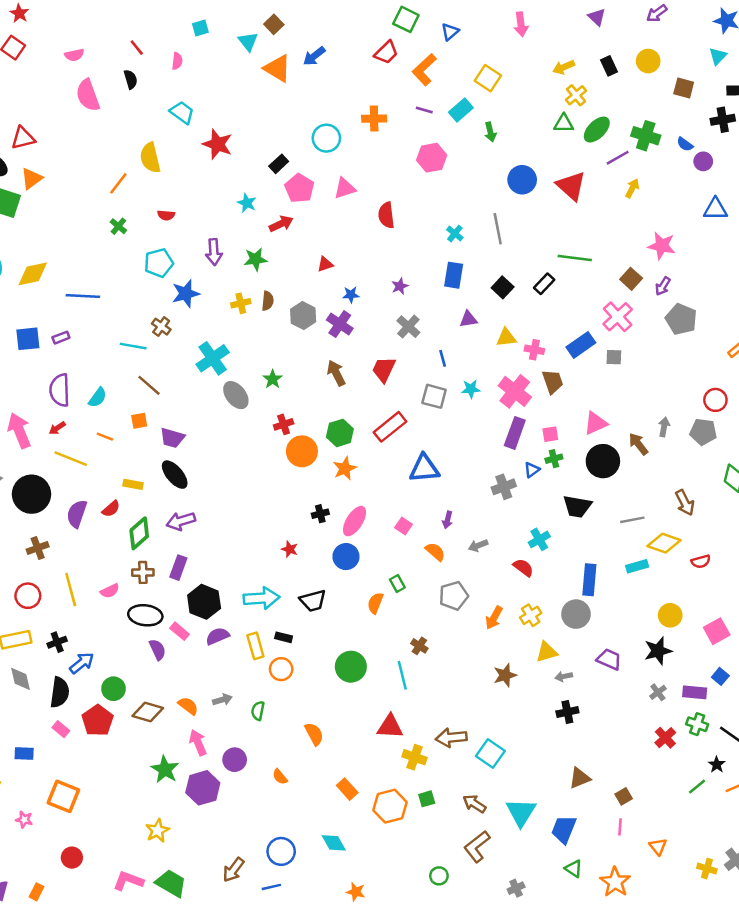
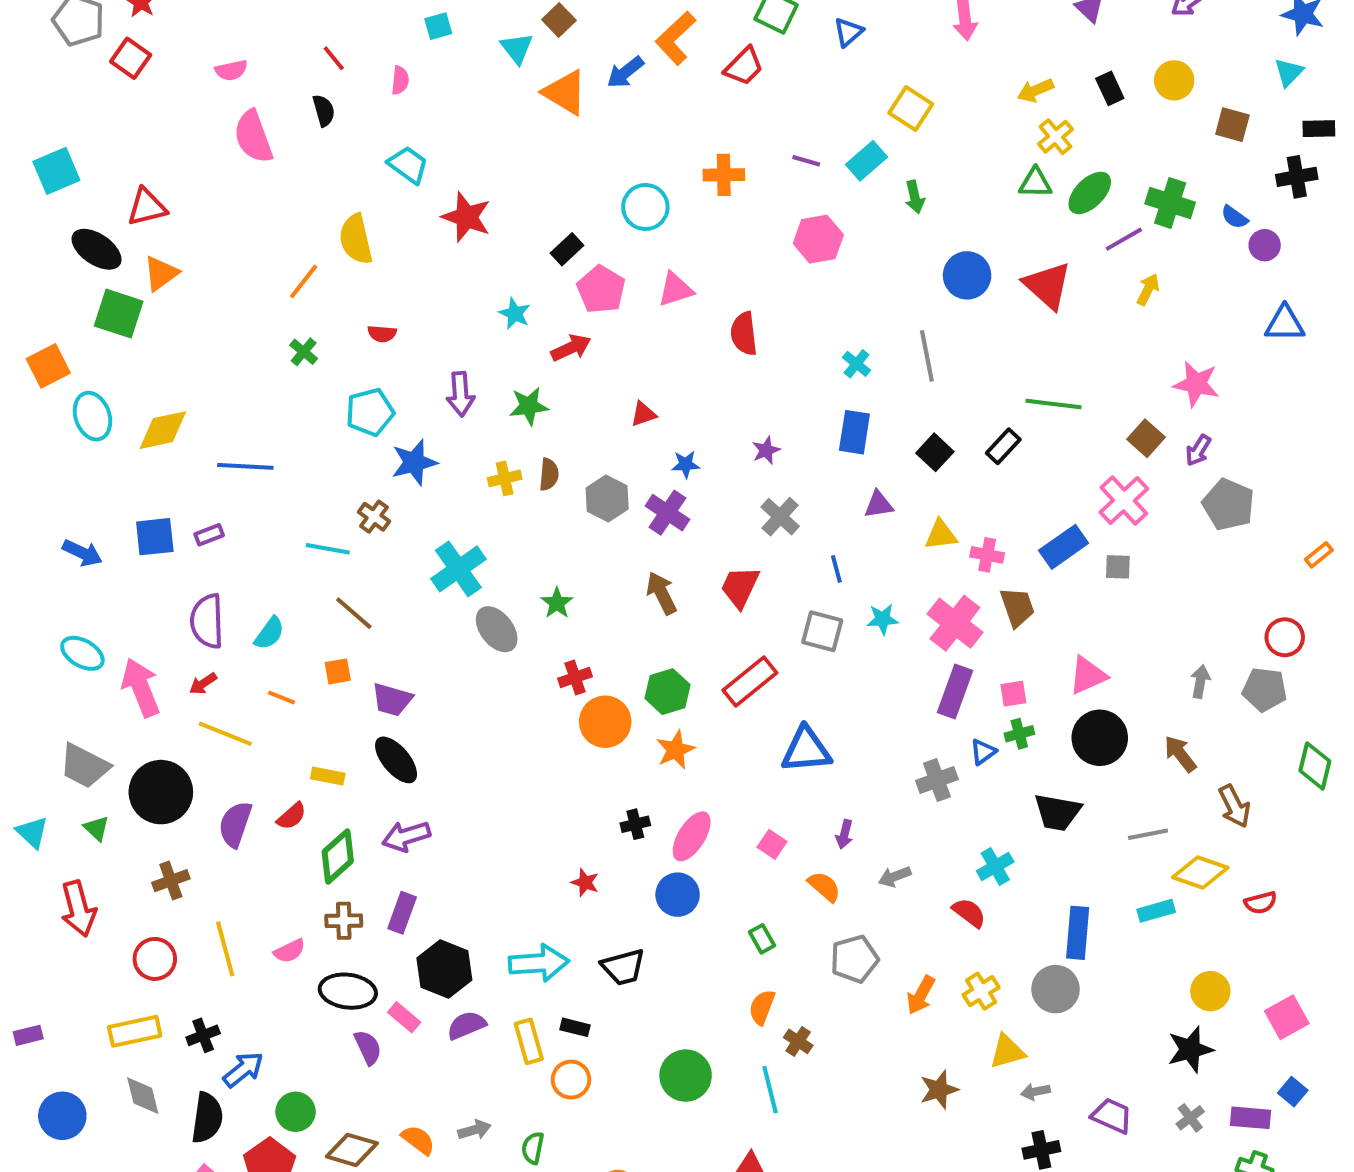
orange L-shape: (424, 70) -> (676, 38), moved
brown arrow: (638, 444) -> (1180, 754), moved
orange semicircle: (375, 603) -> (762, 1007), moved
purple trapezoid: (609, 659) -> (1112, 1116), moved

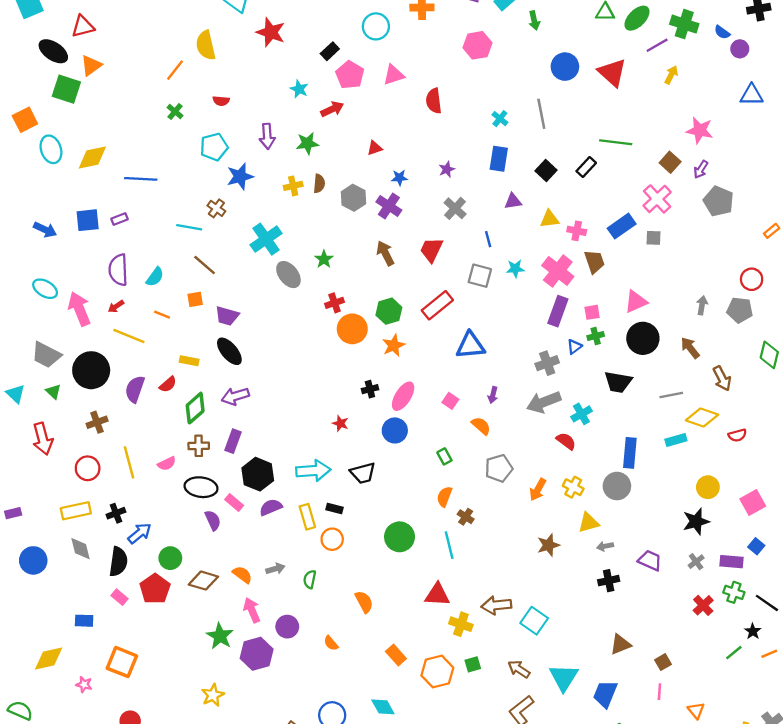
gray arrow: (895, 877) -> (544, 402), moved, size x1.8
yellow cross: (981, 991) -> (573, 487), turned -30

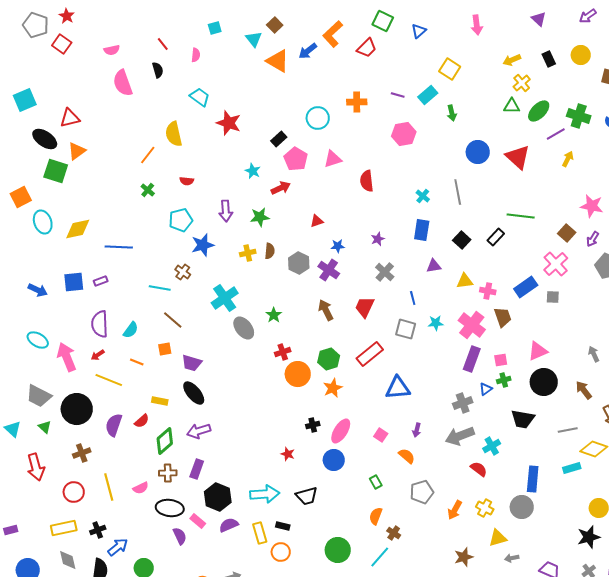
gray arrow: (702, 305) -> (594, 354), turned -35
cyan line: (449, 545) -> (380, 557), turned 55

